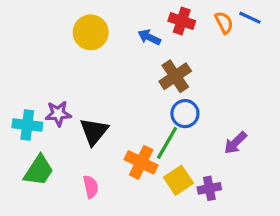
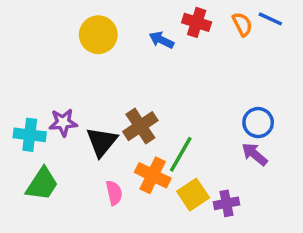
brown cross: (175, 76) -> (140, 126), moved
blue circle: (185, 114) -> (258, 123), moved
purple arrow: (235, 143) -> (255, 154), turned 85
pink semicircle: (91, 187) -> (114, 193), moved

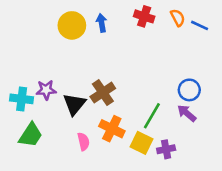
blue line: (270, 19) -> (200, 25), moved
blue arrow: (161, 40) -> (102, 23), moved, turned 54
green line: (181, 154) -> (152, 116), moved
yellow square: (193, 195) -> (142, 143), turned -30

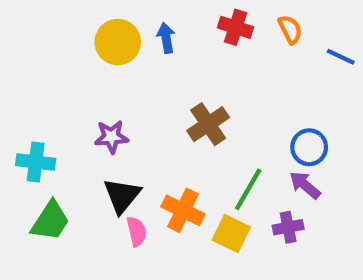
blue line: (200, 25) -> (341, 57), moved
purple star: (46, 90) -> (111, 137), moved
brown cross: (103, 93) -> (208, 124), moved
black triangle: (74, 104) -> (122, 196), moved
purple cross: (166, 149) -> (288, 227), moved

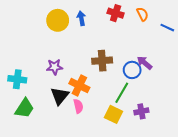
brown cross: (208, 124) -> (102, 61), turned 30
blue circle: (309, 147) -> (132, 70), moved
purple arrow: (305, 185) -> (145, 63), moved
orange cross: (183, 210) -> (79, 86), moved
pink semicircle: (137, 231) -> (78, 106), moved

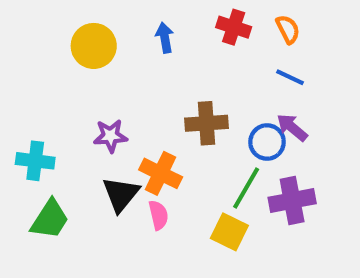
yellow circle: (58, 20) -> (94, 46), moved
blue line: (167, 28) -> (290, 77), moved
purple cross: (141, 111) -> (292, 200), moved, size x1.5

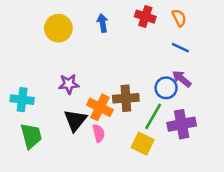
brown cross: (206, 123) -> (126, 98), moved
green trapezoid: (50, 219) -> (31, 136), turned -48

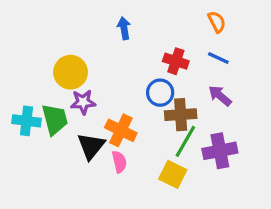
red cross: (145, 17) -> (176, 61), moved
yellow circle: (58, 28) -> (71, 72), moved
blue circle: (166, 88) -> (160, 93), moved
brown cross: (126, 98) -> (181, 115), moved
green trapezoid: (31, 136) -> (55, 119), moved

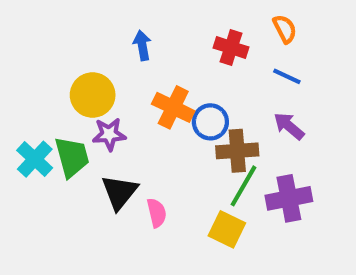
blue arrow: (124, 28) -> (142, 45), moved
red cross: (176, 61) -> (231, 47), moved
cyan cross: (26, 121) -> (35, 159), turned 36
orange cross: (121, 130) -> (173, 107), moved

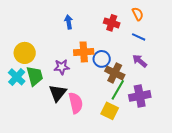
yellow circle: (93, 95) -> (25, 53), moved
orange cross: (173, 107) -> (84, 52), turned -30
purple star: (109, 134) -> (62, 67), moved
brown cross: (237, 151) -> (115, 73), turned 30
pink semicircle: (157, 213) -> (76, 103), size x1.5

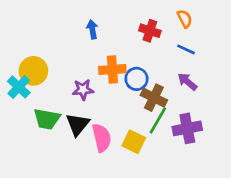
green trapezoid: (35, 76) -> (47, 119), moved, turned 115
cyan cross: (17, 77) -> (19, 87), moved
yellow square: (110, 111) -> (134, 142), moved

